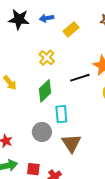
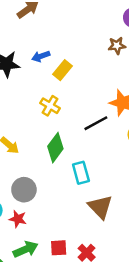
yellow rectangle: (71, 29) -> (62, 70), moved
gray circle: (42, 132) -> (24, 190), moved

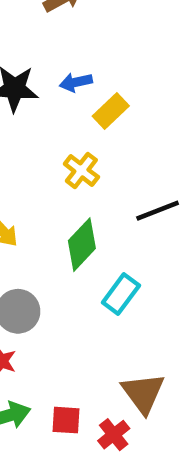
cyan rectangle: (81, 173) -> (121, 294), turned 45
brown triangle: (100, 207) -> (143, 393), moved

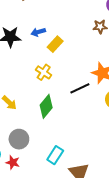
cyan rectangle: (121, 294) -> (55, 155), moved

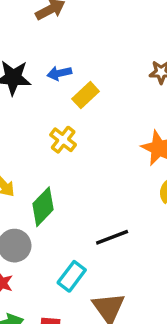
black line: (80, 88) -> (112, 237), moved
green diamond: (46, 106) -> (43, 207), moved

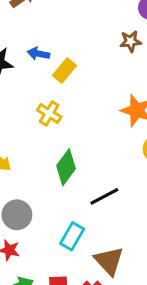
blue arrow: (59, 73) -> (38, 54), turned 30
green diamond: (43, 207) -> (66, 167), moved

